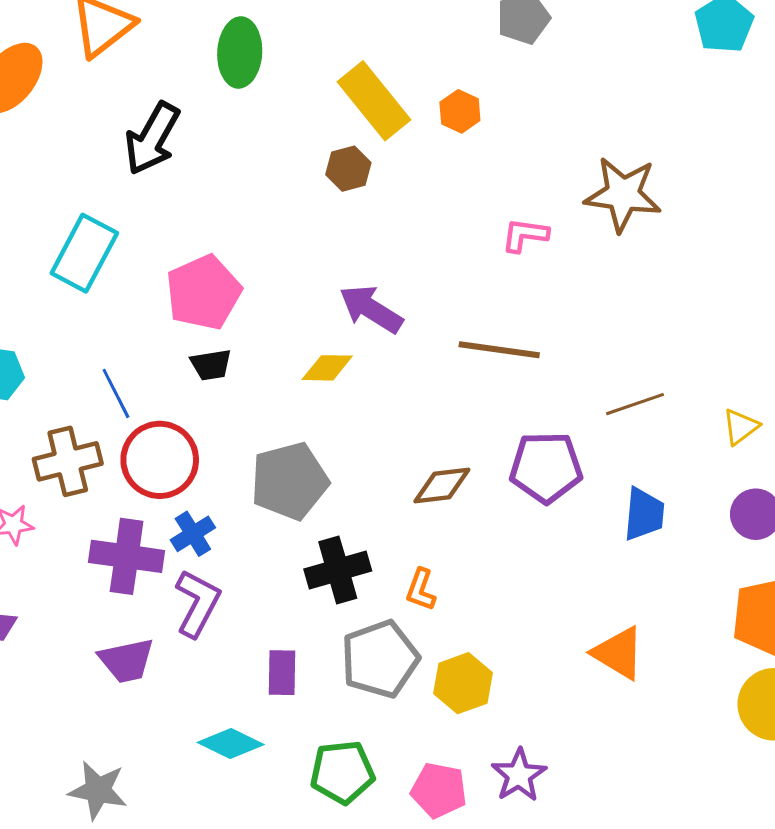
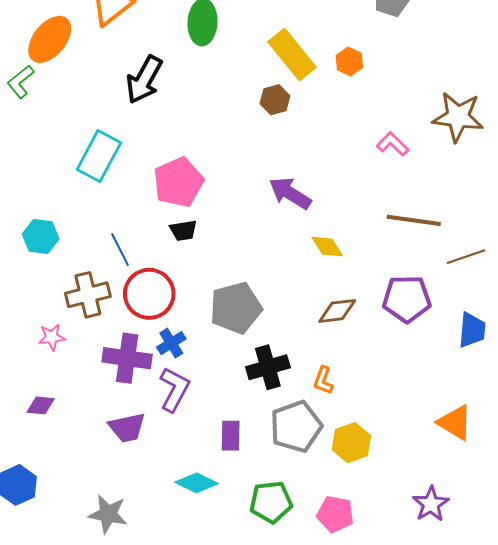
pink L-shape: (525, 235) -> (393, 144), turned 36
brown line: (499, 350) -> (414, 220), moved
yellow diamond: (327, 368) -> (327, 247), moved, turned 56
purple star: (519, 775) -> (431, 504), moved

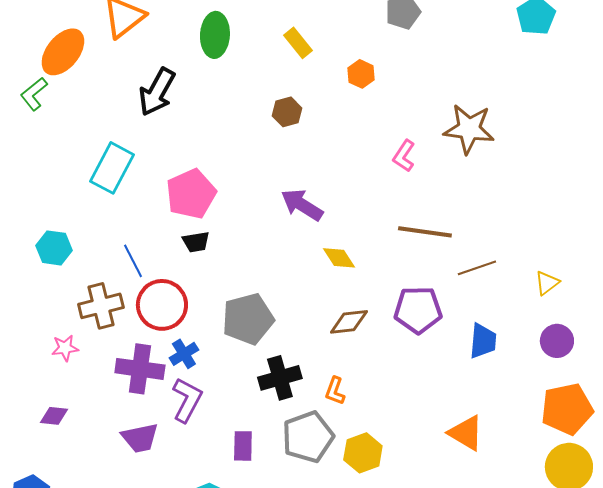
yellow rectangle: (292, 54) -> (298, 43), moved, size x0.6
pink L-shape: (393, 144) -> (404, 156), turned -100

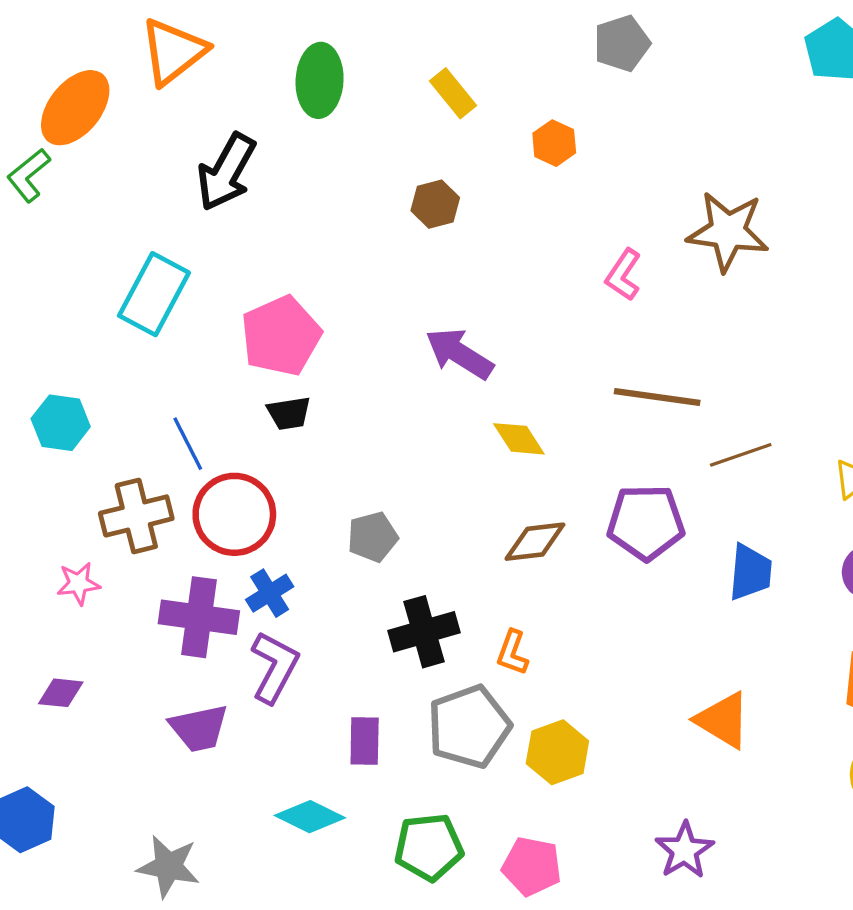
gray pentagon: (248, 319) -> (373, 537), size x0.6

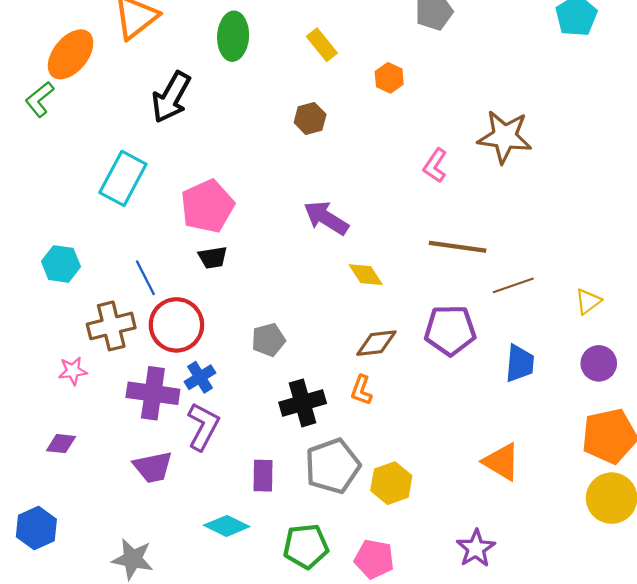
orange L-shape: (512, 653) -> (361, 390), moved

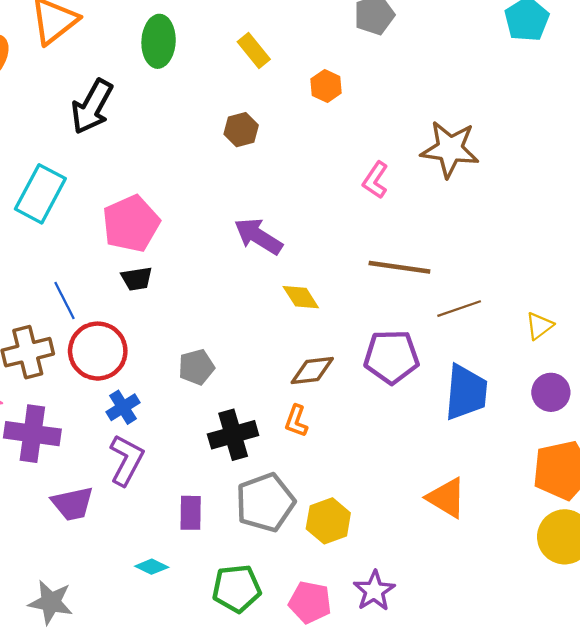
blue trapezoid: (520, 363) -> (466, 392), size x1.4
purple cross: (153, 393) -> (32, 434), moved
cyan diamond: (227, 526) -> (152, 567), size x0.7
purple star: (476, 548) -> (374, 591), moved

